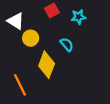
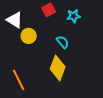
yellow diamond: (47, 65) -> (58, 68), moved

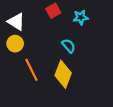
yellow circle: (29, 36) -> (15, 44), moved
orange line: (19, 80) -> (31, 70), moved

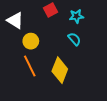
yellow circle: (15, 44) -> (31, 41), moved
cyan semicircle: (69, 46) -> (74, 39), moved

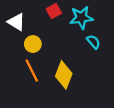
cyan star: (76, 16) -> (81, 18), size x1.5
cyan semicircle: (74, 39) -> (93, 42), moved

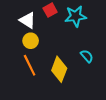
white triangle: (16, 22) -> (28, 20), moved
cyan semicircle: (93, 42) -> (87, 56), moved

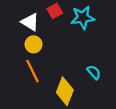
cyan semicircle: (87, 56) -> (94, 72), moved
yellow diamond: (59, 69) -> (65, 91), moved

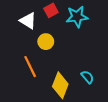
yellow circle: (34, 44) -> (46, 42), moved
cyan semicircle: (94, 72) -> (87, 77), moved

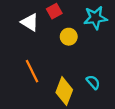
cyan star: (77, 17) -> (95, 18), moved
yellow circle: (46, 42) -> (69, 37), moved

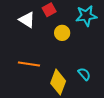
orange line: (32, 71) -> (29, 64), turned -55

